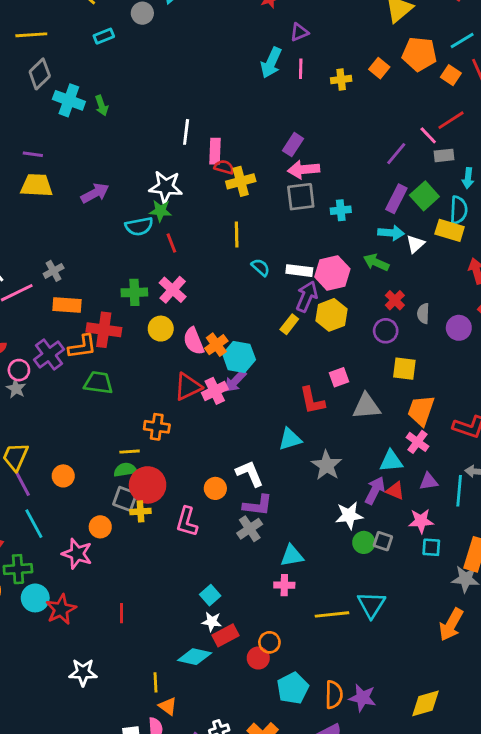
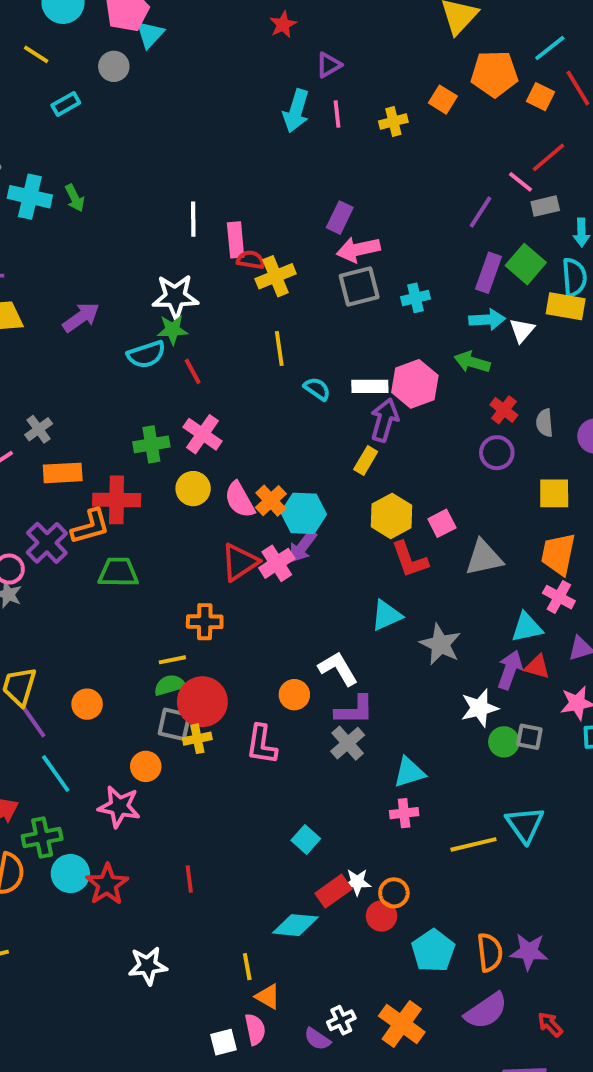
yellow hexagon: (331, 315) -> (391, 516), moved
yellow square: (404, 369) -> (554, 493), moved
white star: (212, 622) -> (357, 882), moved

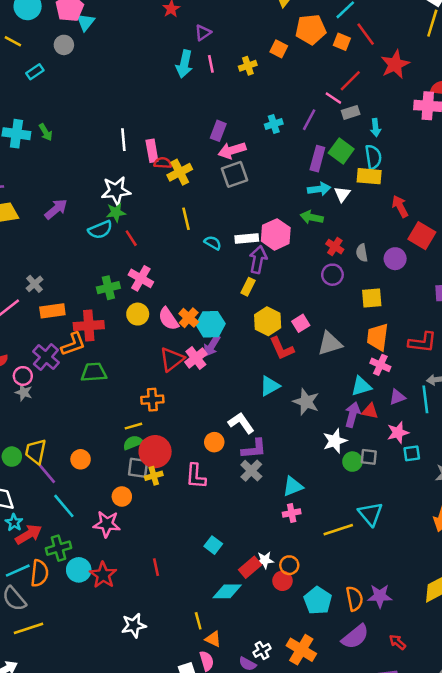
cyan cross: (415, 298) -> (274, 124), moved
cyan square: (306, 839) -> (213, 545), moved

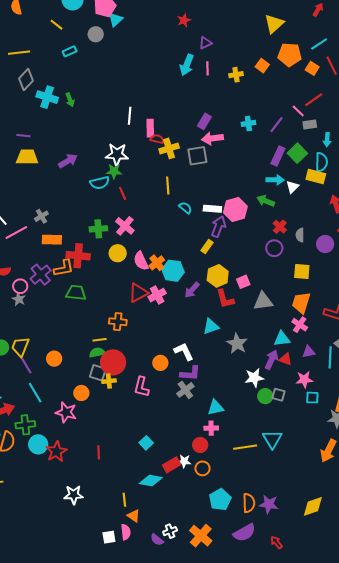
gray square: (234, 174) -> (197, 156), moved
purple arrow: (212, 346) -> (192, 290), moved
red circle: (282, 581) -> (200, 445), moved

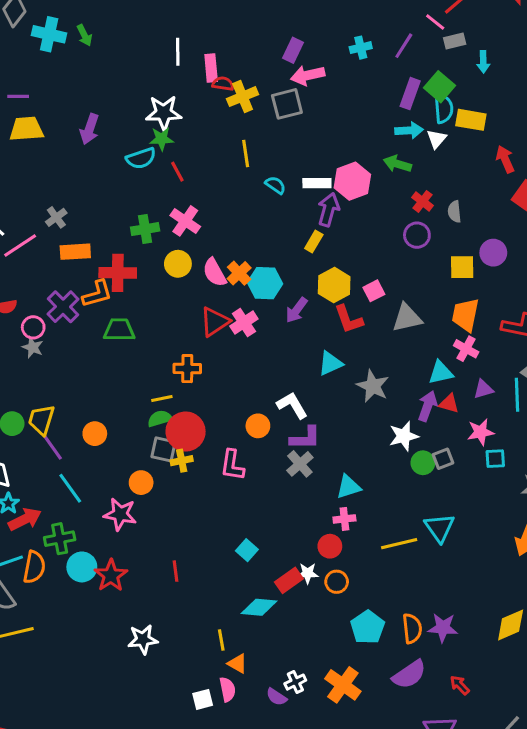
purple arrow: (68, 161) -> (89, 129), turned 144
cyan semicircle: (321, 162) -> (444, 108), moved
purple circle: (325, 244) -> (493, 253), moved
gray square: (278, 395) -> (443, 459), turned -32

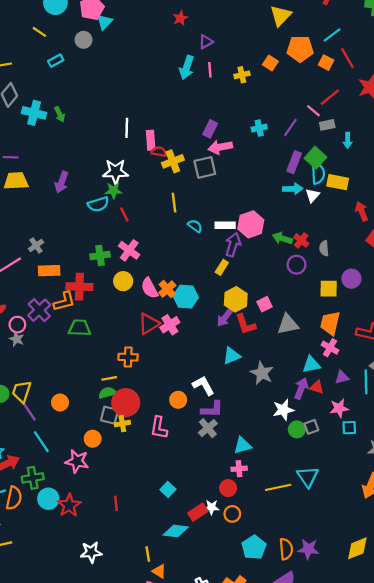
green arrow: (397, 164) -> (282, 238), moved
purple arrow: (297, 310) -> (225, 318), moved

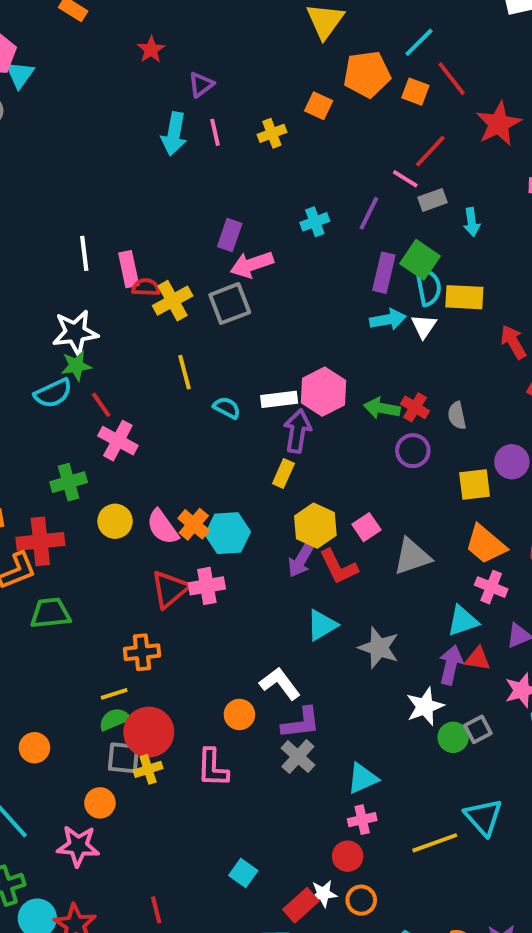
pink cross: (129, 250) -> (118, 441), moved
orange trapezoid: (330, 323) -> (486, 544), turned -55
pink cross: (170, 325) -> (207, 586), turned 30

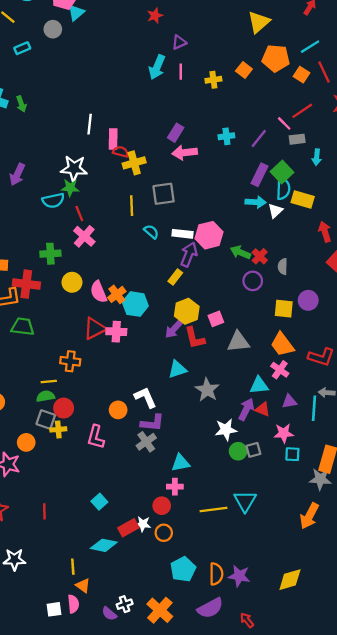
gray square: (230, 304) -> (164, 194), moved
red circle: (149, 732) -> (64, 408), size x0.7

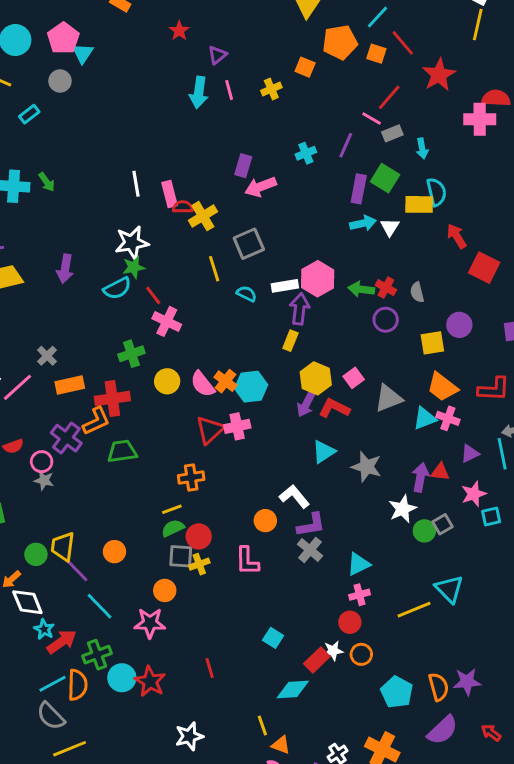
cyan semicircle: (283, 189) -> (436, 192), moved
red L-shape: (195, 338) -> (334, 408), turned 145
cyan triangle: (259, 385) -> (425, 418), moved

